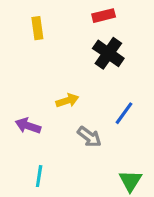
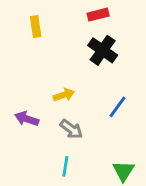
gray arrow: (89, 137) -> (71, 129), moved
cyan line: (39, 176) -> (65, 166), moved

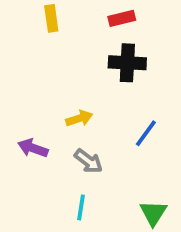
yellow rectangle: (36, 26) -> (51, 18), moved
black cross: (103, 50) -> (127, 63), turned -32

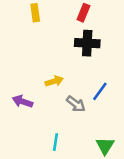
red rectangle: (122, 18) -> (83, 13), turned -54
gray arrow: (88, 161) -> (76, 104), moved

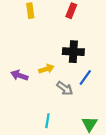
black cross: (87, 43) -> (73, 52), moved
purple arrow: (23, 101) -> (19, 75), moved

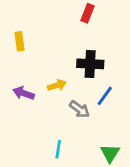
yellow rectangle: (30, 11) -> (20, 41), moved

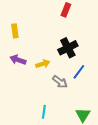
black cross: (90, 64) -> (68, 48), turned -30
purple arrow: (24, 93) -> (18, 60), moved

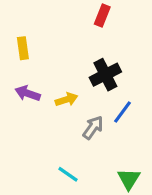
gray arrow: (60, 82) -> (93, 128), turned -91
cyan line: (44, 112) -> (68, 174), turned -64

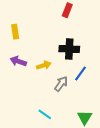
black cross: (105, 75) -> (69, 49), turned 30

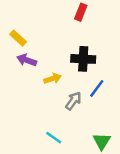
yellow rectangle: (15, 32) -> (18, 38), turned -40
purple arrow: (18, 61) -> (27, 60), moved

